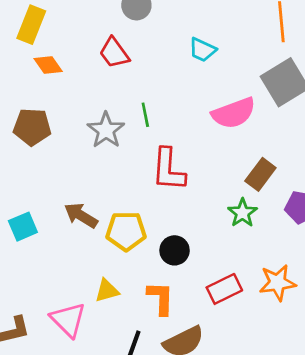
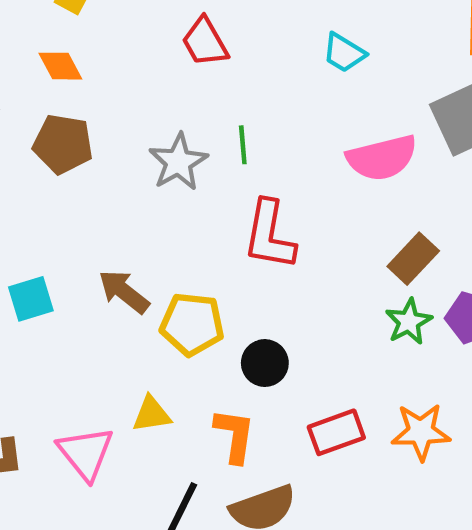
orange diamond: (48, 65) -> (60, 66), moved
green star: (242, 213) -> (409, 322), moved

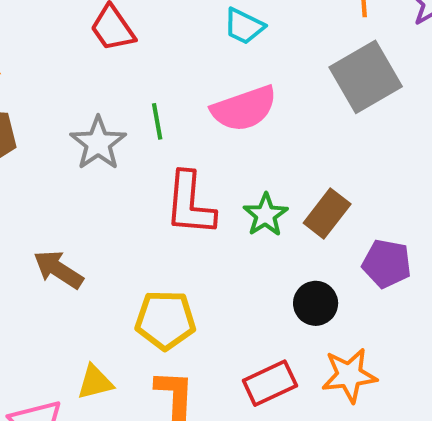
pink semicircle: (382, 158) -> (244, 109), moved
green star: (409, 322) -> (265, 215), moved
yellow pentagon: (192, 324) -> (165, 320), moved
black circle: (265, 363) -> (316, 303), moved

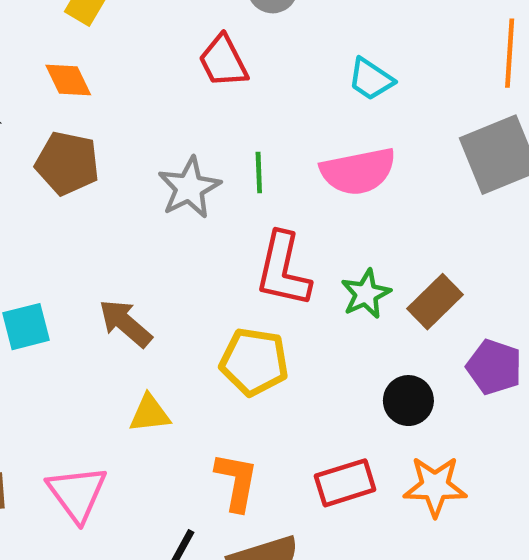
yellow pentagon: (165, 320) -> (254, 362), moved
yellow triangle: (95, 382) -> (150, 414), moved

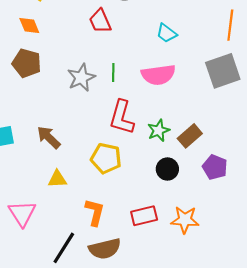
black circle: (408, 401) -> (167, 169), moved

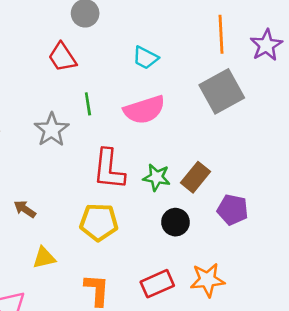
green line: (113, 73) -> (88, 104), moved
green star: (159, 130) -> (157, 177), turned -30
brown arrow: (49, 137) -> (25, 209), size x0.7

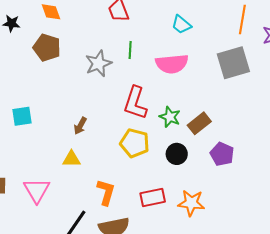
brown arrow: (25, 209) -> (80, 126), moved, turned -108
yellow pentagon: (99, 222) -> (135, 143), moved

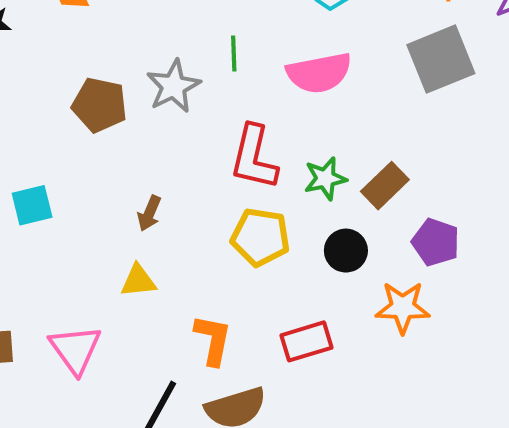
brown pentagon: (47, 48) -> (100, 105), moved
green star: (170, 117) -> (325, 179), turned -30
orange star: (191, 203) -> (403, 307), moved

